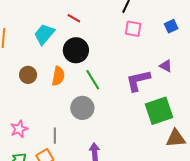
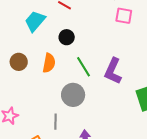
black circle: (76, 50) -> (67, 37), size x0.6
purple L-shape: (138, 81) -> (113, 71), moved, turned -52
gray line: (55, 136) -> (55, 122), moved

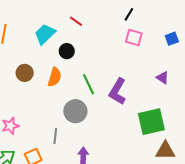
black circle: (67, 37) -> (67, 51), moved

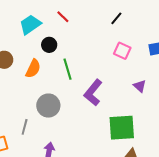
pink square: (134, 37) -> (122, 51), moved
green line: (89, 84) -> (67, 69), moved

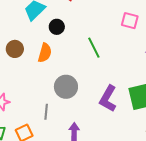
green line: (67, 69) -> (94, 48), moved
purple L-shape: (93, 93) -> (108, 99), moved

